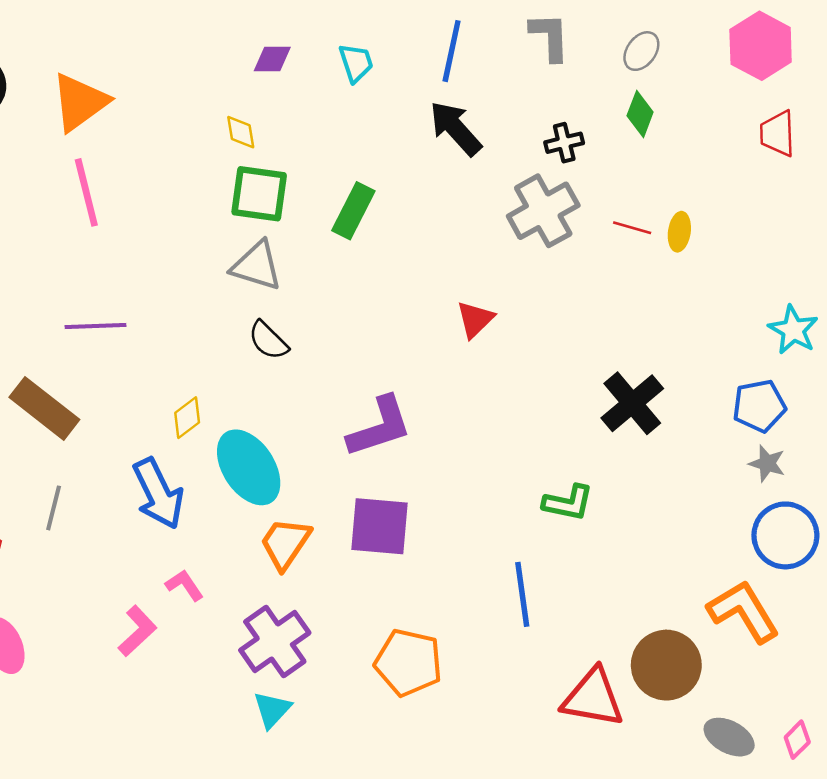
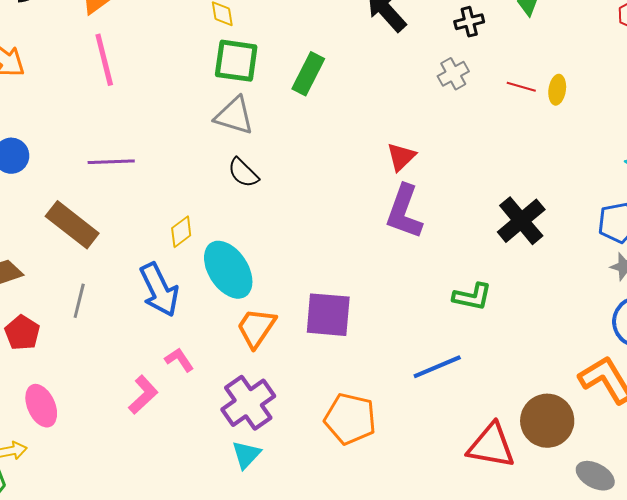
gray cross: (543, 211) -> (453, 74), size x0.6
purple L-shape: (380, 427) -> (404, 212), moved, turned 128
blue line: (522, 594) -> (437, 367), turned 75

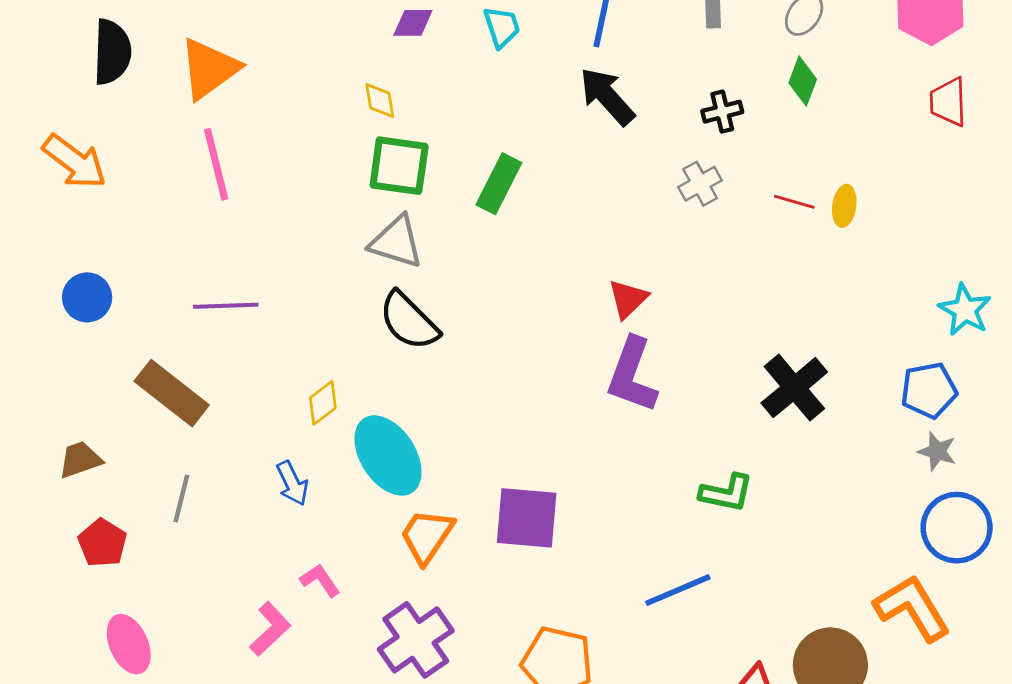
black semicircle: (243, 173) -> (409, 321), size x1.4
blue arrow: (159, 290) -> (292, 483), size x0.6

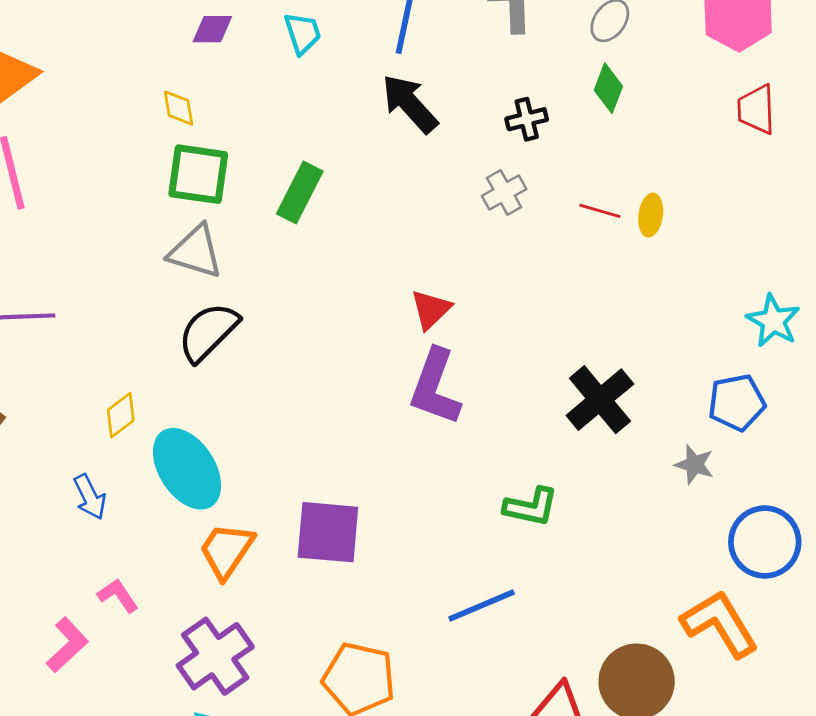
black semicircle: (409, 321) -> (208, 332), turned 90
gray star: (937, 451) -> (694, 465), moved

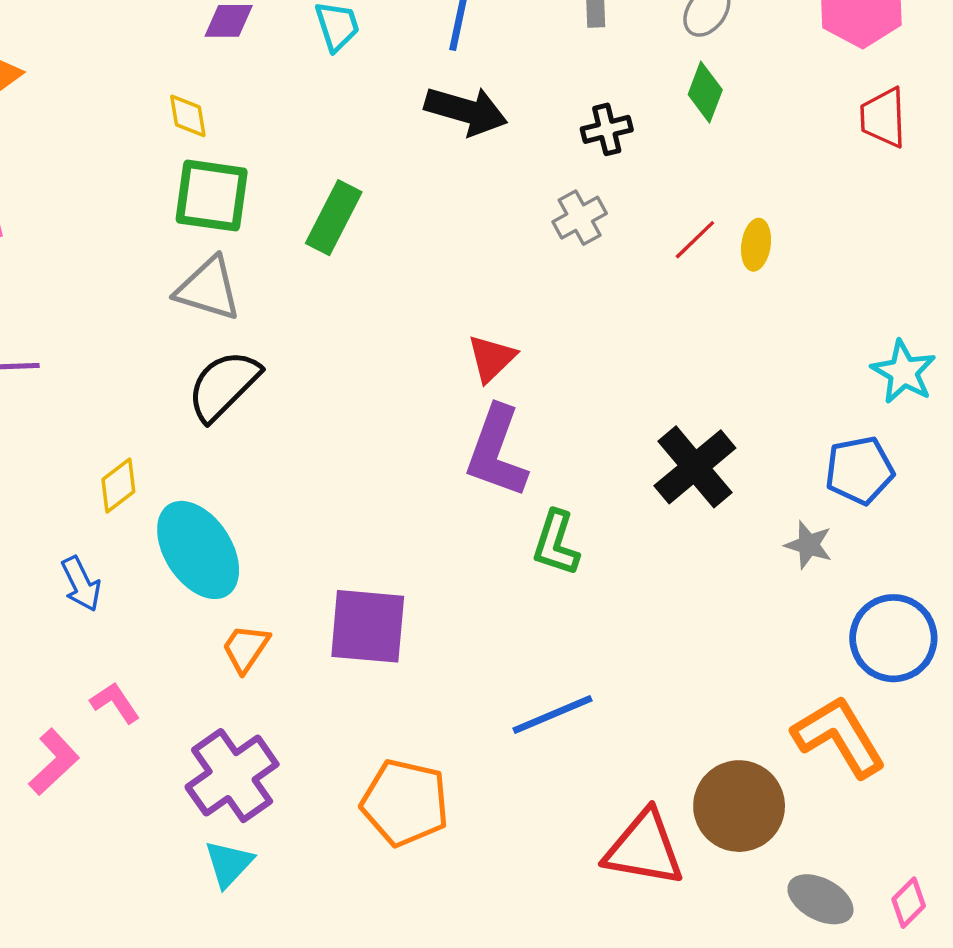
black arrow: (410, 104) -> (466, 111), turned 148
red line: (600, 211) -> (695, 240), turned -60
green L-shape: (531, 507) -> (556, 543), moved, turned 96
orange trapezoid: (226, 550) -> (246, 648), size x0.7

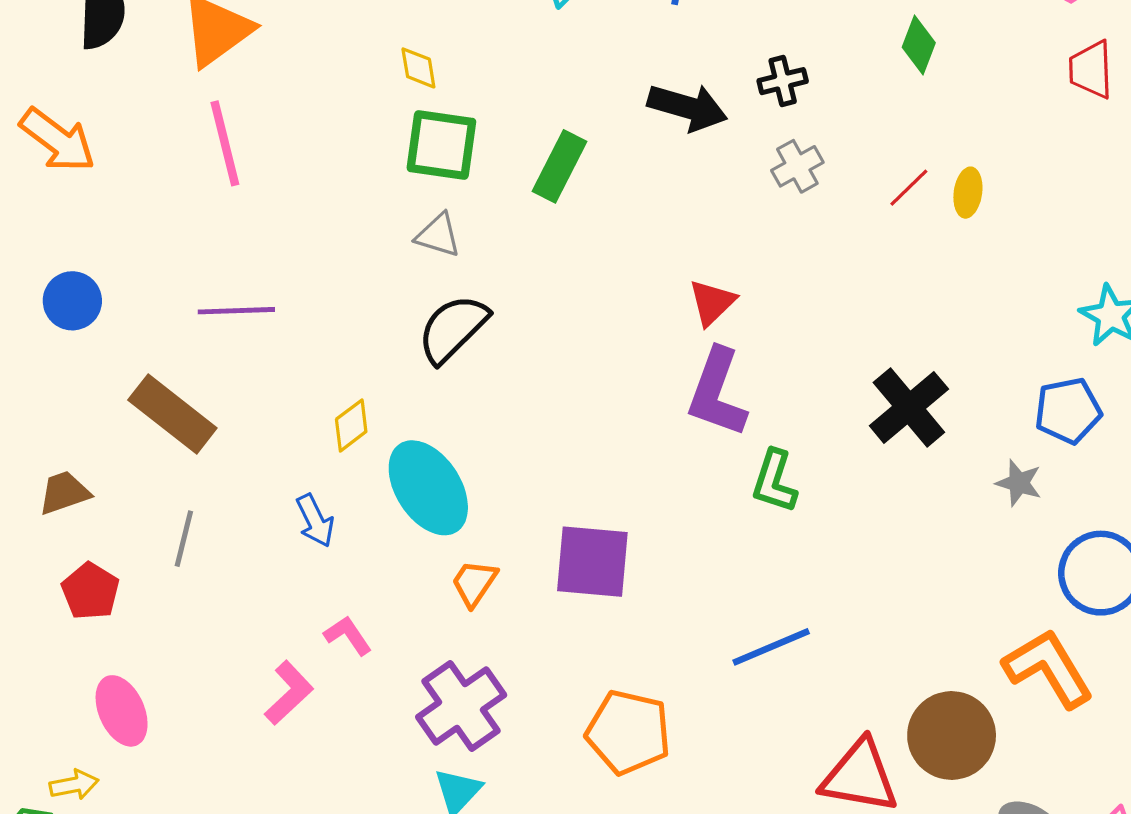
black arrow: (466, 111) -> (687, 107), moved
black cross: (607, 129) -> (783, 81), moved
gray triangle: (208, 289) -> (438, 235), size x0.7

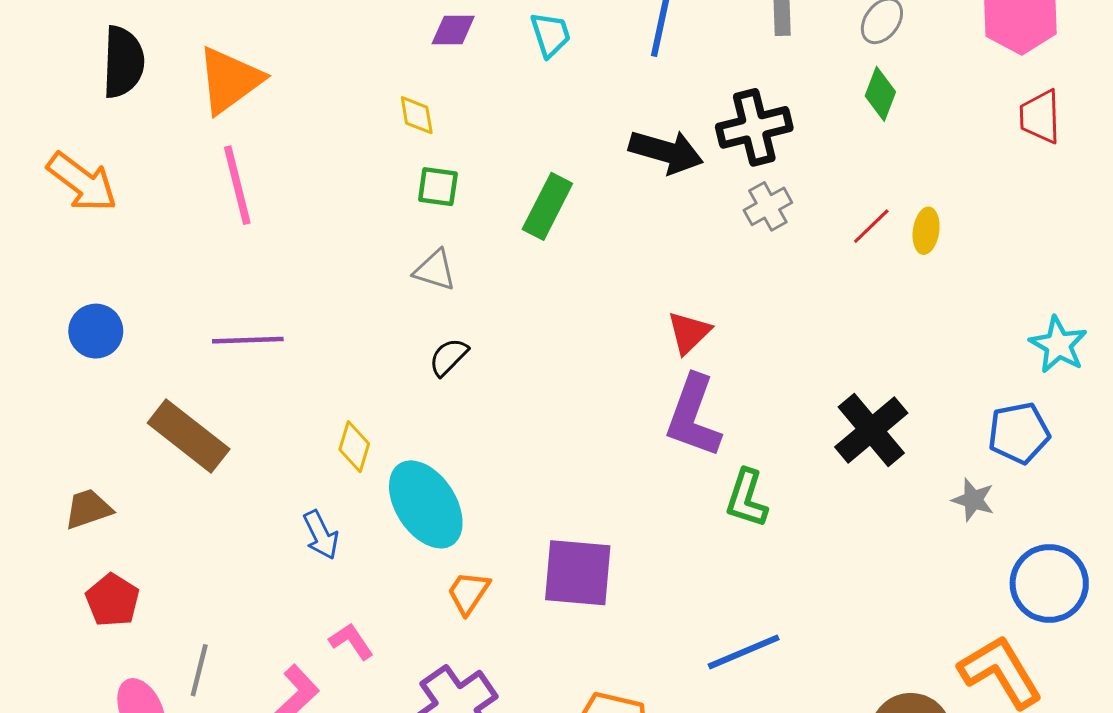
black cross: (783, 81) -> (754, 127), size x1.6
green square: (441, 145) -> (438, 187), size x0.6
black semicircle: (453, 329) -> (449, 357), size x0.6
yellow diamond: (351, 425) -> (354, 447), turned -36
gray line: (184, 539) -> (199, 670), moved

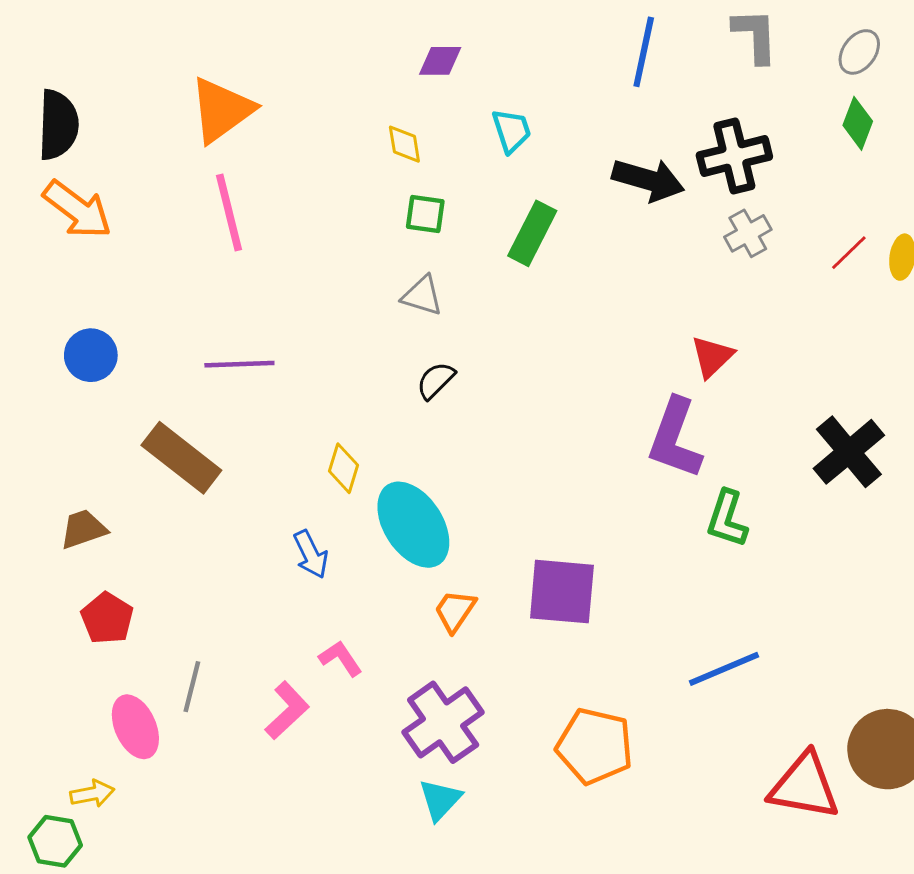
cyan trapezoid: (550, 35) -> (511, 131), moved
black semicircle: (123, 62) -> (58, 125), moved
red triangle: (689, 333) -> (712, 357), moved

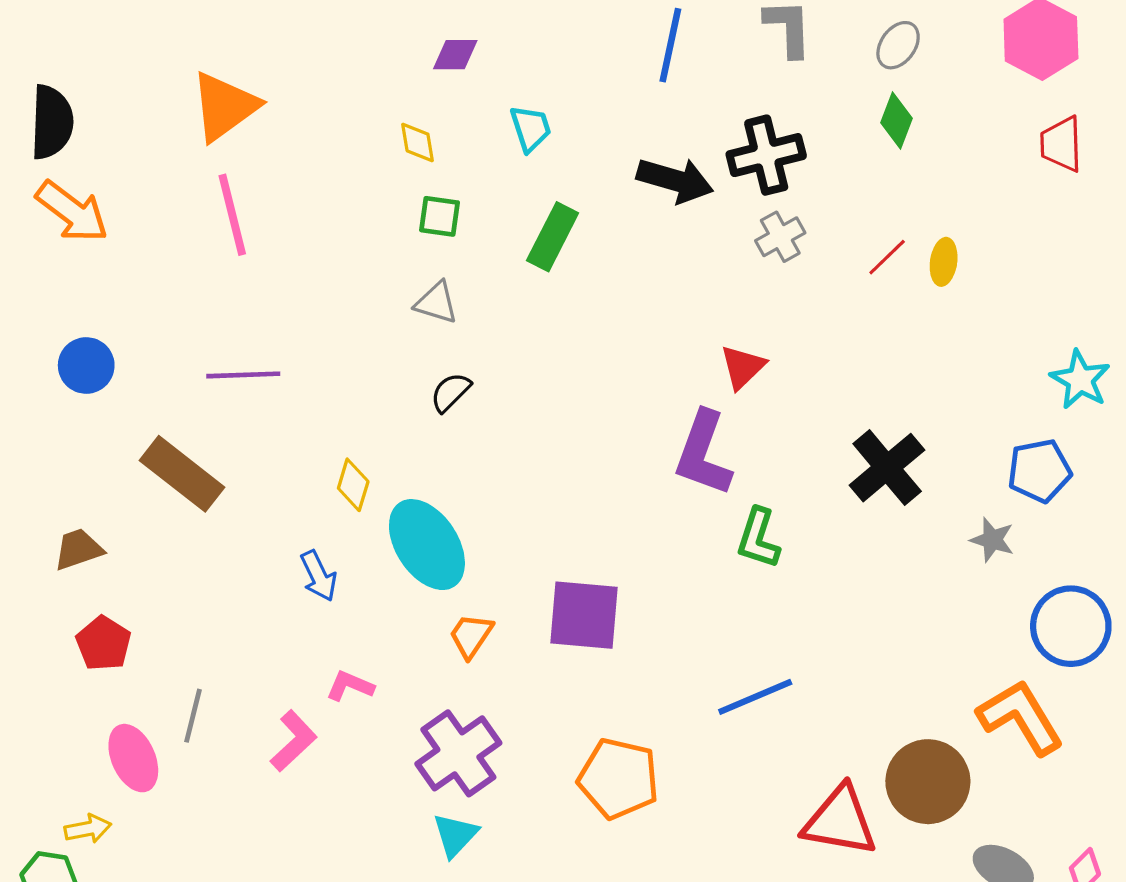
pink L-shape: (341, 658) -> (350, 686), turned -33

